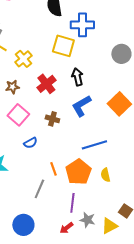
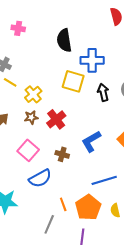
black arrow: (77, 77) -> (103, 92), moved
brown star: (12, 87) -> (31, 117), moved
blue semicircle: (30, 143) -> (40, 178), size x1.6

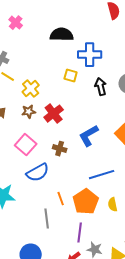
pink cross: (18, 28) -> (16, 23), turned 32
black semicircle: (64, 40) -> (62, 35), turned 100
yellow square: (73, 81) -> (71, 76), size x0.6
gray line: (49, 224) -> (47, 219), turned -30

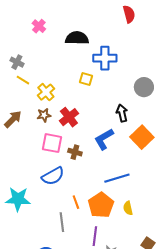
pink cross: (16, 23) -> (39, 26), moved
black arrow: (101, 87) -> (122, 113), moved
pink square: (26, 145) -> (52, 143), moved, turned -30

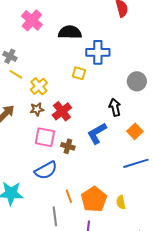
pink cross: (39, 26) -> (32, 20), size x1.5
orange square: (142, 137) -> (135, 131), size x0.7
blue line: (117, 178) -> (136, 163), moved

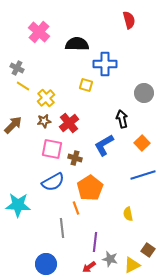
orange pentagon: (94, 199) -> (90, 188), moved

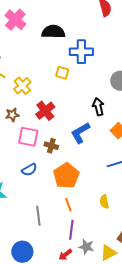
brown star: (44, 121) -> (12, 115), moved
blue semicircle: (53, 182) -> (29, 170), size x0.7
orange line: (76, 208) -> (68, 205), moved

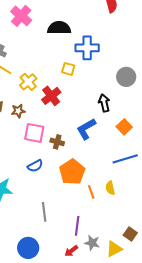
red cross: (45, 111) -> (51, 96), moved
yellow semicircle: (104, 202) -> (110, 188), moved
orange line: (68, 205) -> (91, 192), moved

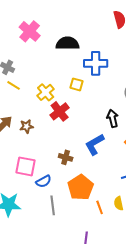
yellow cross: (28, 82) -> (46, 92), moved
pink square: (34, 133) -> (26, 166), moved
gray line: (44, 212) -> (53, 205), moved

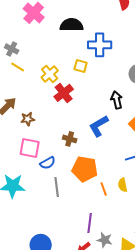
brown star: (27, 126) -> (28, 119), moved
orange pentagon: (81, 187) -> (85, 169), turned -30

